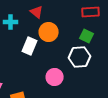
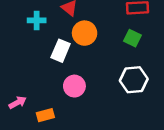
white hexagon: (80, 57) -> (134, 80), moved
pink circle: (55, 77) -> (74, 86), moved

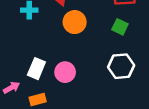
white rectangle: (61, 51) -> (36, 69), moved

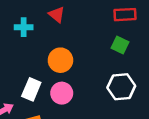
orange circle: (75, 22) -> (60, 60), moved

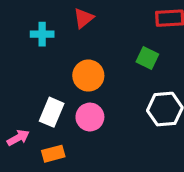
red triangle: (57, 15) -> (84, 18), turned 42
green square: (120, 45) -> (147, 58), moved

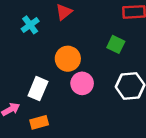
cyan cross: (42, 34) -> (30, 25), turned -36
pink circle: (90, 117) -> (82, 83), moved

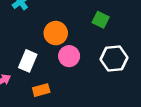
orange rectangle: (39, 122) -> (41, 90), moved

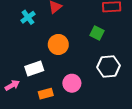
pink circle: (69, 56) -> (72, 83), moved
white rectangle: (28, 61) -> (34, 69), turned 48

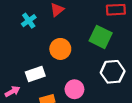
green square: (97, 33) -> (101, 37), size x1.5

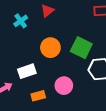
green square: (101, 37) -> (81, 48), moved

